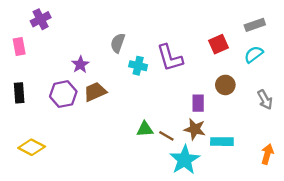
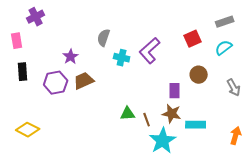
purple L-shape: (170, 58) -> (150, 51), turned 64
black rectangle: (19, 93) -> (23, 72), moved
brown line: (166, 136) -> (147, 120), turned 40

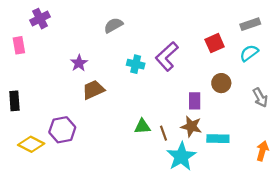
gray semicircle: (104, 38) -> (113, 25), moved, turned 42
black rectangle: (23, 72) -> (14, 101), moved
purple hexagon: (56, 83) -> (62, 130), moved

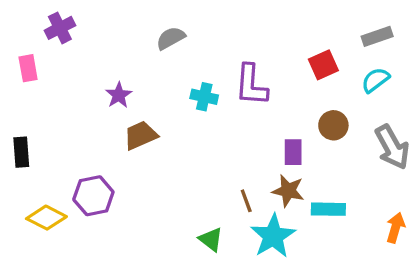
purple L-shape: (167, 56) -> (251, 85), turned -44
gray arrow: (260, 98) -> (392, 147), size x1.5
green triangle: (142, 126) -> (211, 239), moved, turned 42

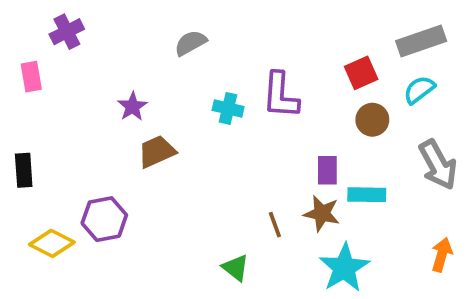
gray rectangle: (377, 36) -> (421, 41), size x1.4
brown circle: (333, 125) -> (372, 120), moved
cyan rectangle: (328, 209) -> (367, 195), moved
cyan star: (273, 236) -> (344, 268), moved

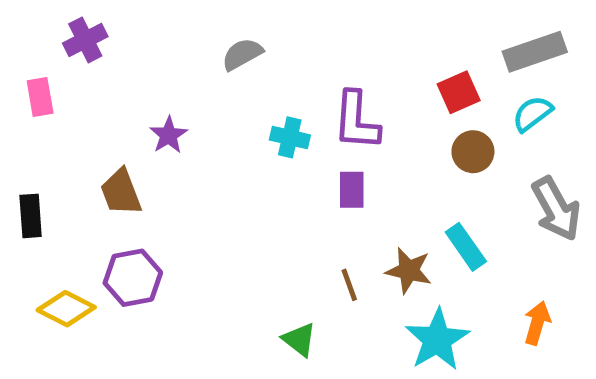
brown trapezoid: (157, 152) -> (121, 192), moved, turned -87
purple rectangle: (327, 170) -> (352, 190), moved
cyan rectangle: (367, 195) -> (466, 247), turned 54
orange arrow: (442, 255) -> (537, 323), moved

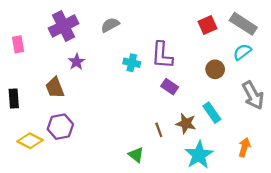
purple cross: (85, 40) -> (64, 26), moved, size x1.5
gray rectangle: (535, 52) -> (243, 24), turned 52
red square: (459, 92) -> (208, 25), moved
purple rectangle: (352, 190) -> (170, 87), moved, turned -56

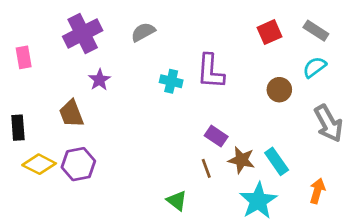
gray rectangle: (243, 24) -> (316, 31), size x0.7
purple rectangle: (170, 87) -> (216, 136), moved
cyan rectangle: (212, 113) -> (277, 161), moved
yellow diamond: (30, 141) -> (39, 164), moved

